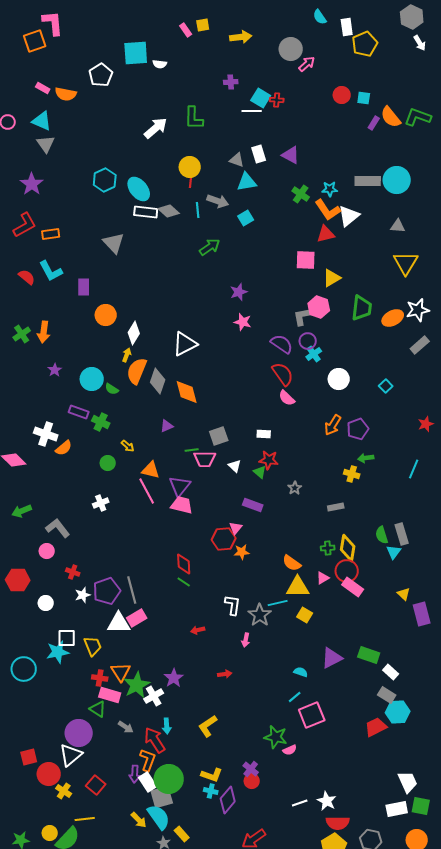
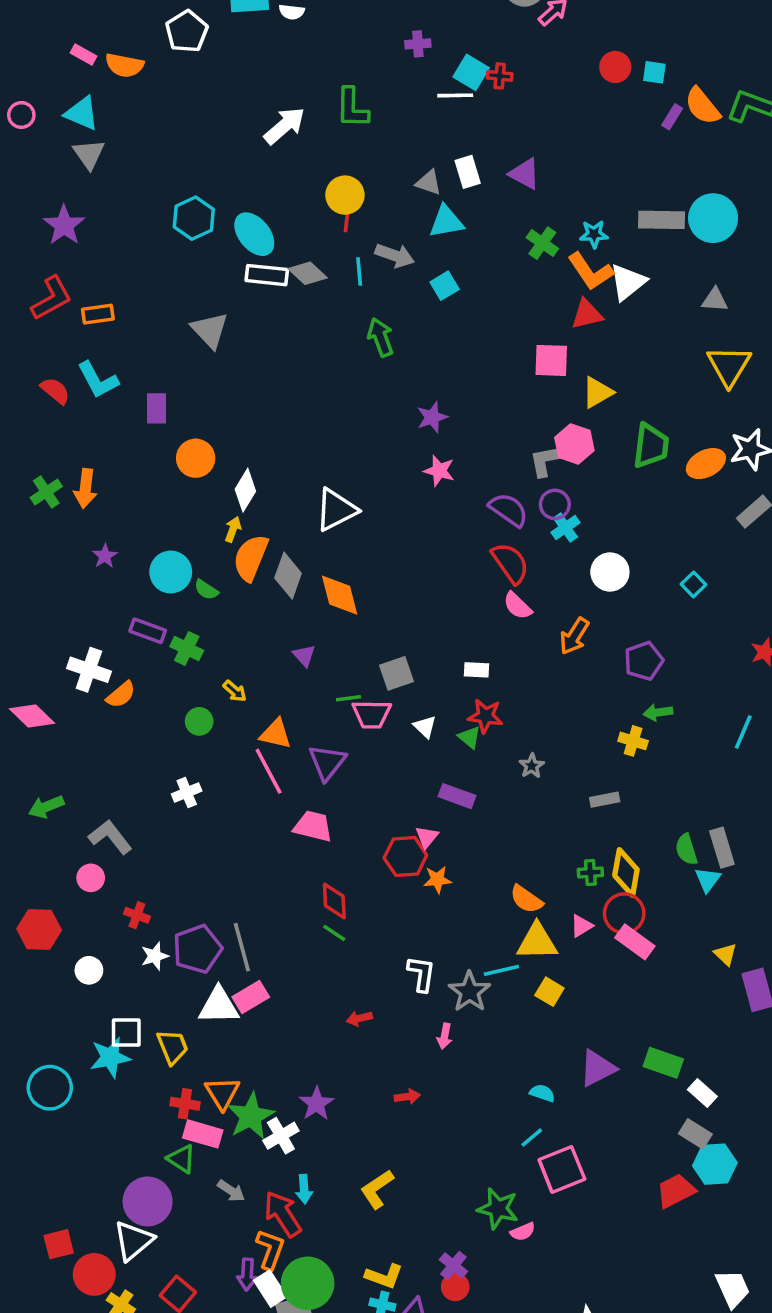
green arrow: (210, 247) -> (381, 337), turned -75
orange arrow: (333, 425) -> (574, 636), moved
purple triangle: (167, 426) -> (304, 656), turned -48
pink trapezoid: (182, 505) -> (313, 826), moved

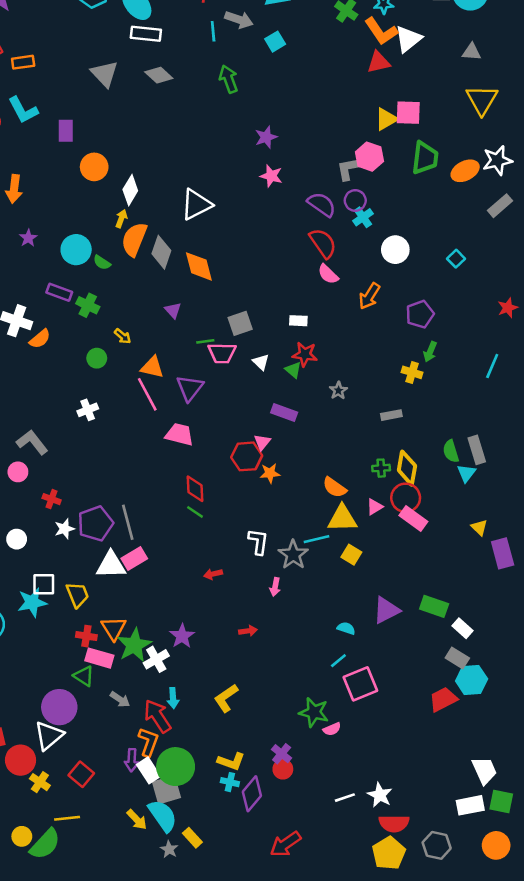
gray diamond: (308, 273) -> (159, 75), moved
pink square: (551, 360) -> (408, 113), moved
green arrow: (658, 712) -> (430, 352), turned -60

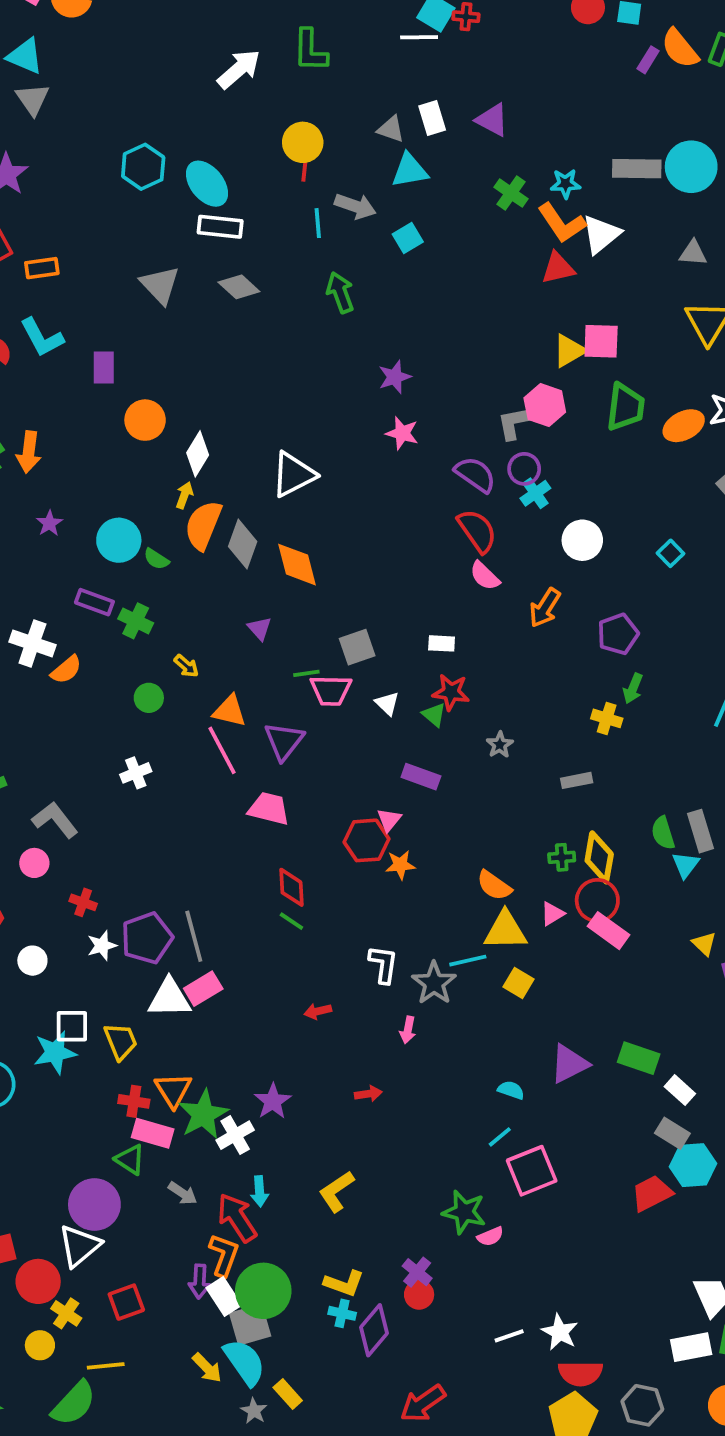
red square: (81, 774) -> (126, 1302), turned 30
yellow circle: (22, 836) -> (40, 1345), moved

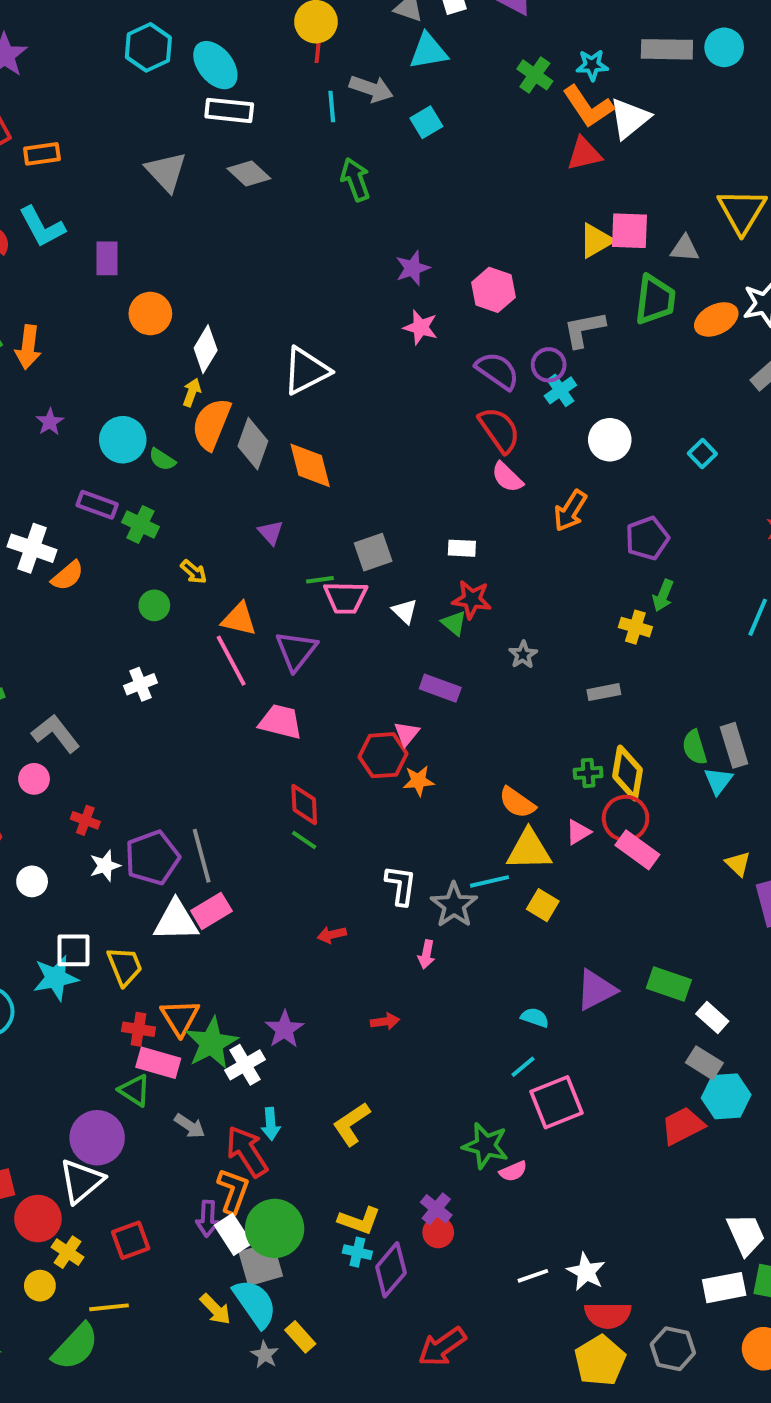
cyan circle: (691, 167) -> (724, 47), size x0.7
gray triangle: (693, 253) -> (685, 248), moved
pink hexagon: (545, 405) -> (493, 290), moved
gray L-shape: (517, 422) -> (584, 329), moved

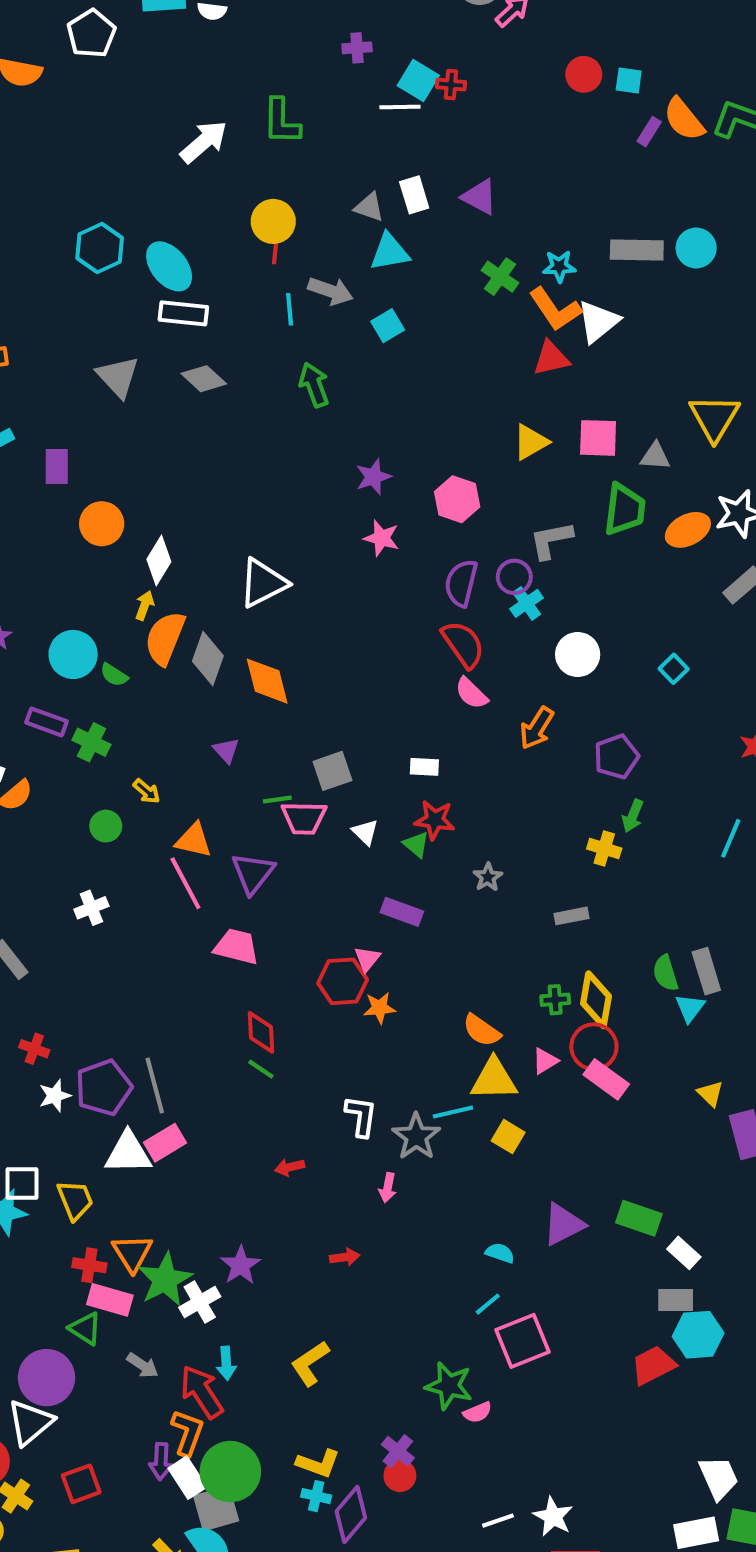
yellow triangle: (596, 241) -> (531, 442), moved
purple semicircle: (497, 371) -> (461, 583), turned -111
gray rectangle: (704, 1063) -> (676, 1300), turned -32

